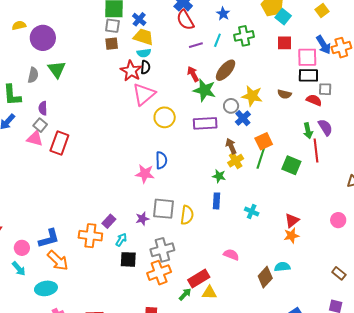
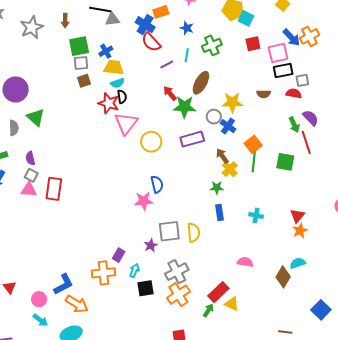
blue cross: (139, 19) -> (106, 51), turned 32
yellow triangle: (209, 293) -> (232, 304), turned 35

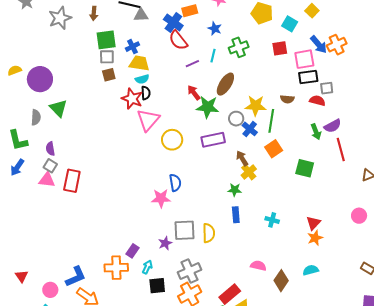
cyan square: (246, 18) -> (290, 24), moved
purple semicircle: (311, 118) -> (333, 126), turned 102
red line: (306, 142) -> (341, 150), moved
green line: (254, 160) -> (271, 121), moved
brown diamond: (283, 277) -> (281, 281), moved

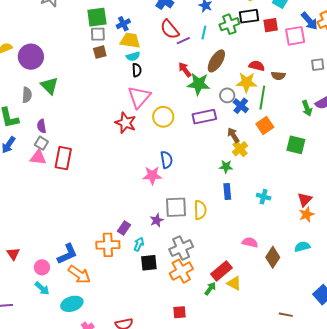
red semicircle: (178, 40) -> (170, 29), moved
black rectangle: (308, 77) -> (249, 16), moved
red star: (132, 99) -> (125, 123), moved
red semicircle: (317, 101) -> (257, 66), moved

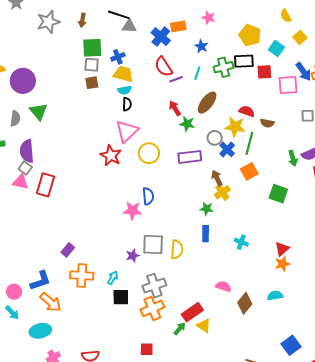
green star: (199, 84) -> (187, 124), size x0.7
purple semicircle: (42, 126) -> (27, 151), size x1.6
purple rectangle: (124, 228) -> (68, 250), moved

